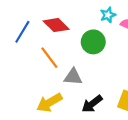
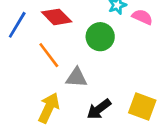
yellow arrow: (49, 103) -> (49, 108), turned 145

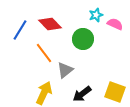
gray triangle: (76, 78) -> (65, 70), turned -42

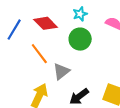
cyan star: (96, 15) -> (80, 14), moved

